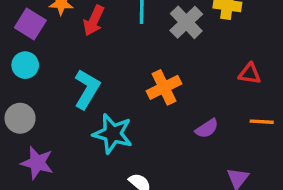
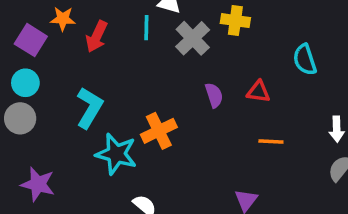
orange cross: (164, 87) -> (159, 131), moved
gray circle: (20, 118) -> (20, 118), moved
purple semicircle: (207, 129) -> (214, 95), moved, turned -75

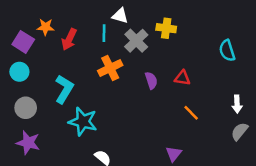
cyan semicircle: (305, 60) -> (227, 51), moved
gray circle: (20, 118) -> (26, 108), moved
orange cross: (159, 131) -> (110, 68), moved
orange line: (271, 141) -> (191, 113), turned 42

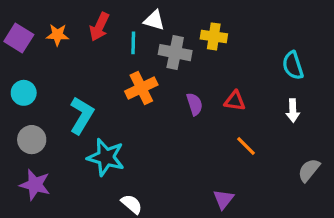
red arrow: (69, 39) -> (99, 27), moved
gray cross: (136, 41) -> (175, 53), turned -35
purple square: (23, 42) -> (19, 38), moved
white arrow: (237, 104) -> (293, 111), moved

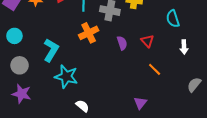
cyan semicircle: (293, 65) -> (173, 19), moved
red triangle: (235, 101) -> (147, 41), turned 40

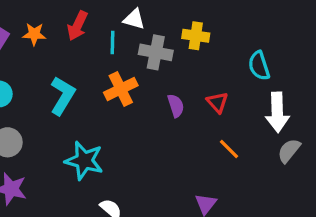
white arrow: (184, 47) -> (277, 112), size x1.6
cyan L-shape: (51, 50) -> (63, 96), moved
gray semicircle: (194, 85) -> (289, 151), moved

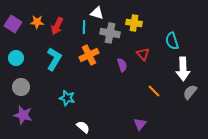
red arrow: (78, 26) -> (57, 26), moved
red triangle: (217, 102) -> (143, 54), moved
cyan star: (84, 161) -> (67, 98), size x0.7

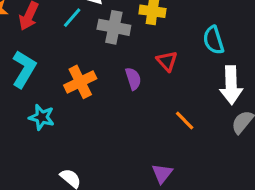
cyan line: (84, 27) -> (72, 18), turned 40
orange cross: (89, 55) -> (80, 82), moved
cyan star: (67, 98) -> (42, 117), moved

